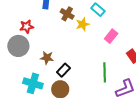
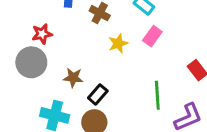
yellow star: (83, 24) -> (118, 43), moved
pink rectangle: (111, 36) -> (152, 36), moved

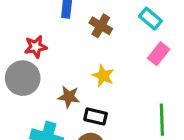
yellow star: (118, 43) -> (103, 76), moved, turned -30
black rectangle: (98, 94) -> (96, 116), turned 60

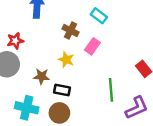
brown cross: (101, 26) -> (70, 31), moved
pink rectangle: (159, 54) -> (92, 46), moved

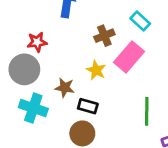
brown cross: (70, 31) -> (104, 36), turned 35
pink rectangle: (92, 46) -> (129, 57), size x1.5
cyan cross: (27, 108) -> (33, 108), moved

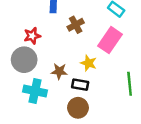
brown cross: (104, 36) -> (76, 25), moved
yellow star: (96, 70) -> (89, 63), moved

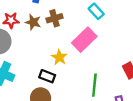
brown star: (59, 71) -> (33, 22), moved

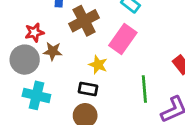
brown cross: (55, 18) -> (84, 21), size x1.5
brown star: (33, 22) -> (53, 51), moved

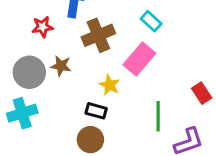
red star: (34, 32) -> (42, 27), moved
cyan cross: (36, 95) -> (22, 113), moved, turned -36

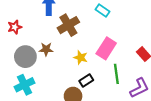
red star: (42, 27) -> (15, 27), moved
pink rectangle: (139, 59) -> (106, 48), moved
black rectangle: (96, 111) -> (86, 81), moved, turned -40

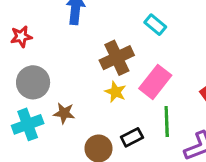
brown cross: (68, 25) -> (117, 58), moved
brown star: (46, 49) -> (64, 113), moved
black rectangle: (86, 81) -> (132, 137), moved

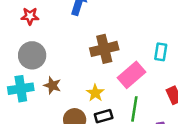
cyan rectangle: (155, 25) -> (161, 52), moved, turned 48
yellow star: (116, 92) -> (95, 93), moved

